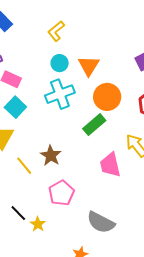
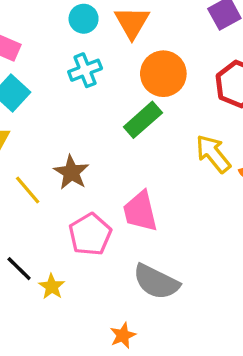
cyan cross: (60, 94) -> (85, 70), size x0.7
pink trapezoid: (110, 165) -> (140, 211), moved

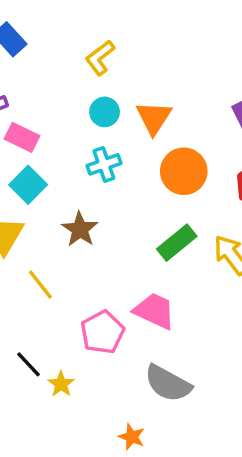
green rectangle: (143, 120) -> (177, 243), moved
brown star: (71, 172) -> (80, 229), moved
pink trapezoid: (140, 211) -> (154, 311), turned 126
orange star: (123, 335) -> (132, 437), turned -30

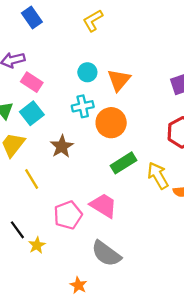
yellow L-shape: (100, 58) -> (93, 20), moved
orange circle: (184, 171) -> (111, 123), moved

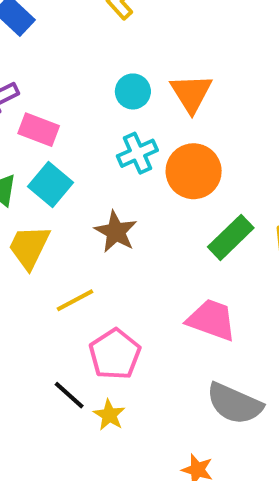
yellow line: (32, 179) -> (75, 300), turned -75
pink pentagon: (68, 215) -> (115, 354), moved

